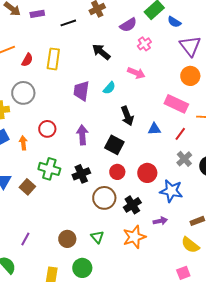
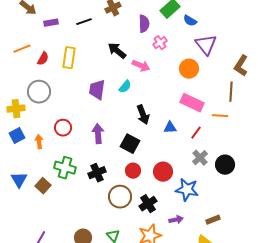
purple rectangle: (37, 14) -> (51, 23), moved
purple semicircle: (128, 25) -> (144, 24), turned -60
pink arrow: (136, 73) -> (141, 66), moved
orange circle: (190, 76) -> (189, 69), moved

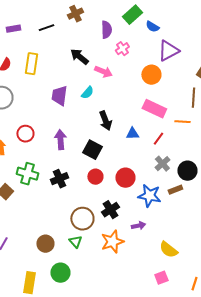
purple triangle: (206, 45) -> (168, 51), turned 40
brown circle: (120, 197) -> (82, 219), moved
brown rectangle: (213, 220) -> (175, 190), moved

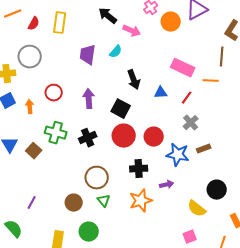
orange circle: (151, 75) -> (171, 22), moved
black circle: (187, 171) -> (217, 190), moved
red circle: (95, 177) -> (124, 136), size x1.5
black cross: (110, 210) -> (139, 169), turned 30
brown circle: (82, 219) -> (97, 178), moved

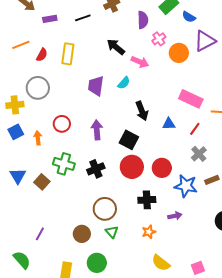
orange star: (141, 201) -> (149, 232), size x0.6
yellow semicircle: (197, 209) -> (161, 263), moved

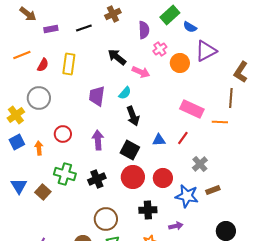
yellow cross: (15, 105) -> (16, 115), turned -30
black arrow: (142, 111) -> (133, 116), moved
blue triangle: (169, 124) -> (159, 140), moved
red line: (195, 129) -> (183, 138), moved

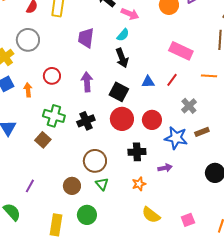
cyan semicircle: (125, 93) -> (123, 35), moved
orange line: (220, 122) -> (209, 76), moved
brown square: (43, 192) -> (43, 140), moved

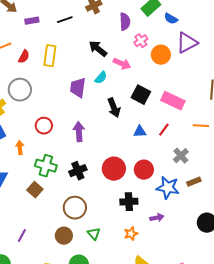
cyan semicircle: (123, 35) -> (101, 78), moved
orange arrow: (28, 90) -> (20, 148), moved
black square: (119, 92) -> (141, 95), moved
brown circle: (95, 161) -> (75, 208), moved

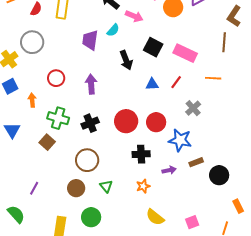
brown rectangle: (194, 182) -> (196, 162), moved

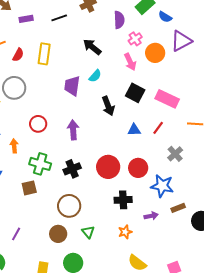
pink arrow: (134, 16) -> (130, 62), moved, turned 42
brown square: (47, 142) -> (29, 188), turned 35

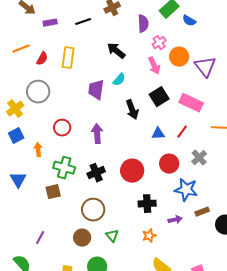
purple triangle: (181, 41) -> (205, 67), moved, turned -40
black square: (135, 93) -> (159, 97), turned 30
red circle: (138, 168) -> (169, 164), moved

